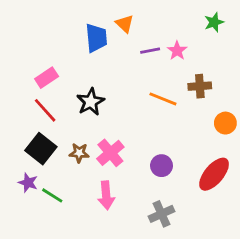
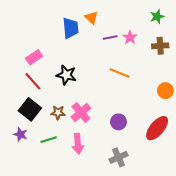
brown cross: (200, 86) -> (160, 46), moved
black star: (91, 102) -> (66, 75), turned -30
green line: (52, 195) -> (49, 140), moved, turned -49

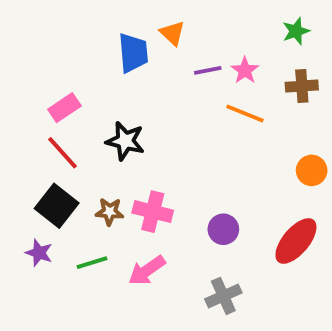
orange line: (120, 73) -> (245, 114), moved
pink cross: (81, 113) -> (153, 212), turned -36
pink arrow: (78, 144) -> (147, 270), turned 60

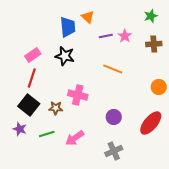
orange line: (245, 114) -> (113, 69), moved
black star: (125, 141) -> (65, 56), moved
red line: (63, 153) -> (32, 78), turned 60
pink cross: (153, 212) -> (78, 95), moved

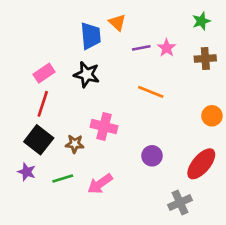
gray cross: (114, 151) -> (180, 202), moved

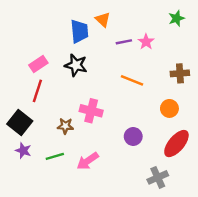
brown cross: (205, 59) -> (180, 73), moved
orange circle: (212, 116) -> (169, 108), moved
black square: (39, 140) -> (20, 122), moved

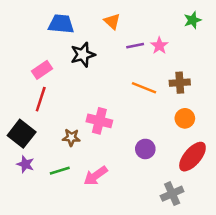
blue trapezoid: (79, 31) -> (61, 24), moved, turned -80
black star: (76, 65) -> (83, 55), moved, turned -30
brown cross: (180, 73) -> (180, 83), moved

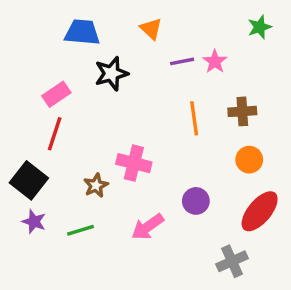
orange line: (144, 88) -> (194, 118), turned 60
brown star: (71, 137) -> (96, 185), turned -30
pink arrow: (96, 176) -> (148, 227), moved

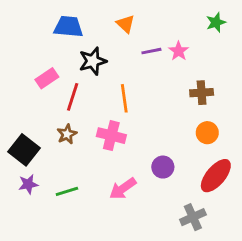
orange line: (194, 118) -> (124, 98), moved
red line: (55, 134) -> (73, 97), moved
brown star: (96, 185) -> (67, 134), moved
purple star: (34, 222) -> (28, 184), turned -30

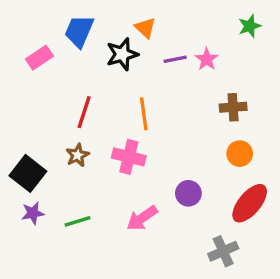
blue trapezoid: (68, 27) -> (79, 31), turned -72
black star: (93, 61) -> (122, 54), moved
pink rectangle: (47, 78) -> (39, 58), moved

